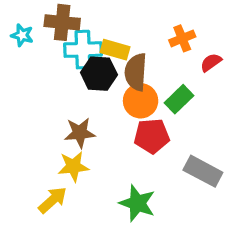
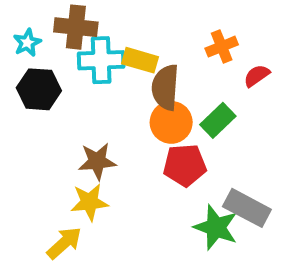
cyan star: (22, 35) -> (27, 43), turned 30
black hexagon: (99, 74) -> (39, 89), moved
green star: (137, 203) -> (216, 227), moved

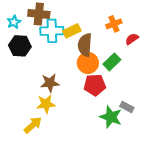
yellow rectangle: (140, 60) -> (72, 31), turned -42
gray rectangle: (247, 208) -> (127, 107), size x0.6

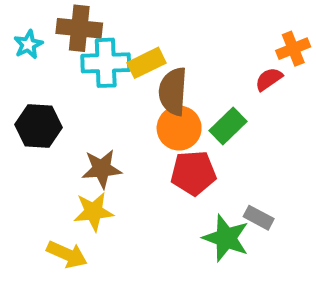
orange cross: (114, 24) -> (293, 49), moved
black hexagon: (20, 46) -> (38, 126), moved
yellow arrow: (33, 125) -> (67, 254), turned 66

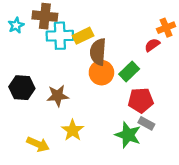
black hexagon: (38, 126) -> (22, 88), moved
red pentagon: (193, 173) -> (141, 100), moved
yellow star: (94, 212) -> (73, 130), moved, turned -30

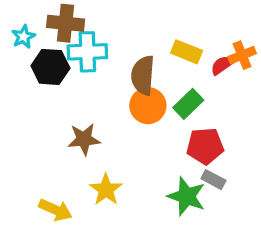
orange cross: (166, 28) -> (242, 55), moved
yellow rectangle: (83, 36) -> (187, 52), moved, turned 48
black hexagon: (22, 88) -> (50, 67), moved

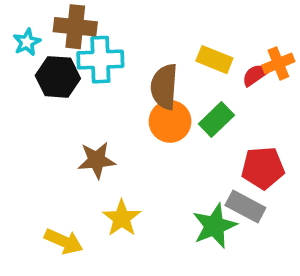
red pentagon: (205, 146) -> (263, 168), moved
gray rectangle: (213, 180) -> (245, 207), size x1.4
green star: (187, 196) -> (214, 226), turned 30

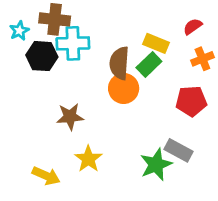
orange cross: (278, 63) -> (202, 59), moved
red semicircle: (255, 75) -> (193, 26), moved
green rectangle: (216, 120) -> (149, 64), moved
red pentagon: (263, 168) -> (191, 101), moved

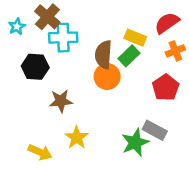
brown cross: (55, 19) -> (47, 17), turned 35
red semicircle: (193, 26) -> (167, 23), size x1.5
black hexagon: (42, 56) -> (35, 67), moved
red pentagon: (191, 101) -> (166, 88), turned -30

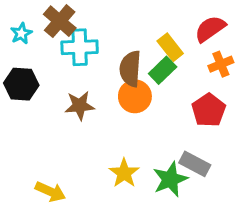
yellow rectangle: (135, 38) -> (170, 47), turned 30
black hexagon: (35, 67) -> (21, 84), moved
brown star: (61, 101) -> (80, 106), moved
yellow star: (77, 138) -> (124, 173), moved

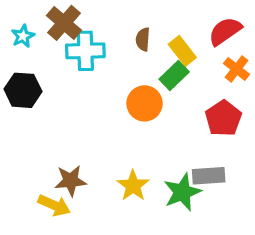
orange cross: (221, 64) -> (237, 69), turned -30
brown semicircle: (130, 69) -> (143, 39), moved, size x0.6
brown star: (80, 106) -> (71, 181), moved
gray rectangle: (195, 164) -> (209, 176), turned -32

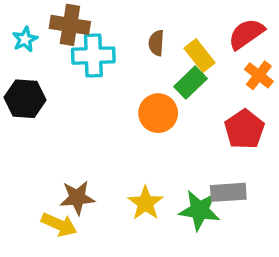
brown cross: (64, 23) -> (70, 25), turned -32
green star: (182, 192) -> (200, 210), turned 30

